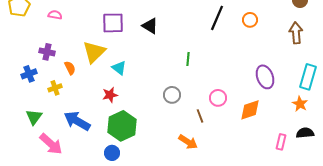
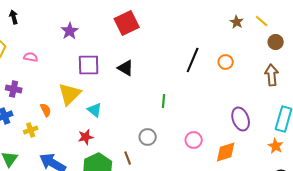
purple cross: (47, 52) -> (14, 89), moved
brown line: (200, 116) -> (128, 158), moved

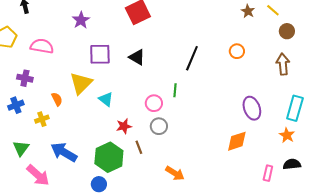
pink semicircle: (31, 57) -> (42, 46), size x1.6
black line: (193, 60) -> (192, 58), moved
red star: (86, 137) -> (124, 126), moved
pink circle: (194, 140) -> (154, 103), moved

